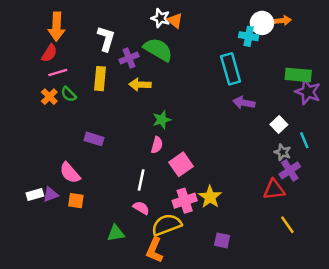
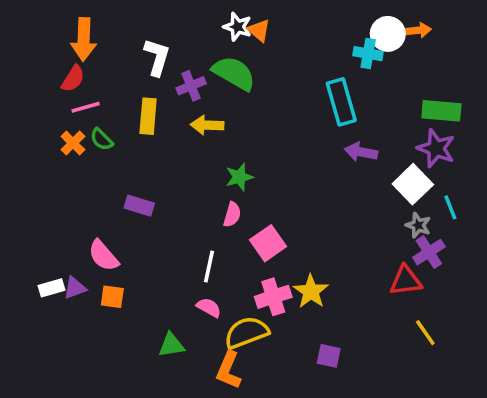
purple star: (308, 92) -> (436, 148), moved
white square: (279, 124) -> (413, 184), size x1.5

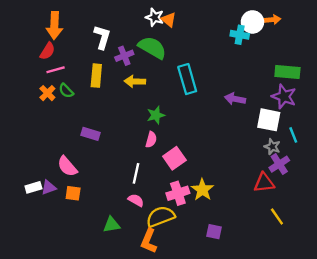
cyan rectangle: (341, 102) -> (187, 79), moved
white square: (413, 184) -> (269, 120), turned -35

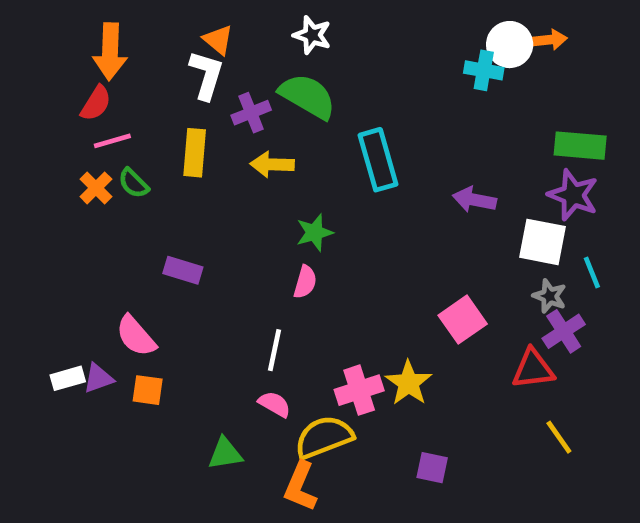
orange triangle: (169, 20) -> (218, 40), moved
pink square: (174, 158) -> (463, 320), moved

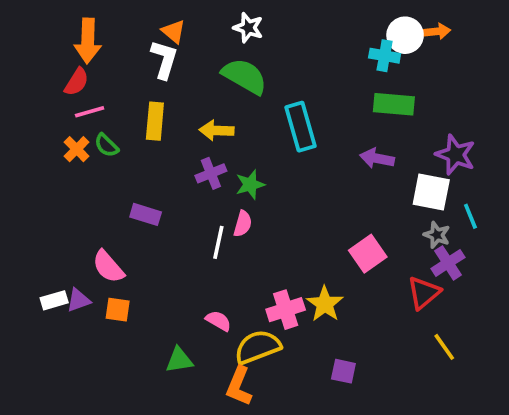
purple cross: (251, 113) -> (211, 173), moved
green rectangle: (580, 146) -> (394, 104), moved
white line: (275, 350) -> (218, 242), moved
red triangle: (533, 369) -> (424, 293), turned -33

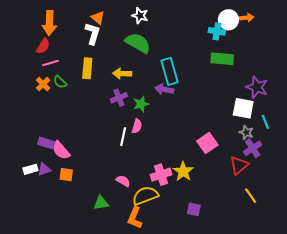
purple arrow: (377, 158) -> (164, 89), moved
purple rectangle: (146, 214) -> (46, 143), moved

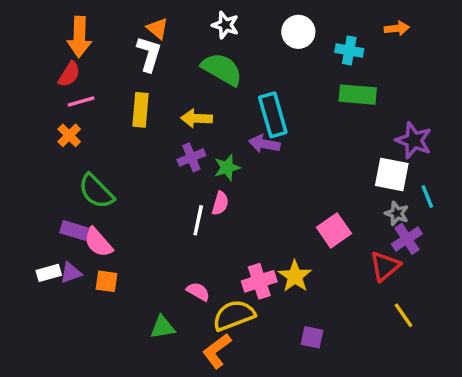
white circle: (228, 20) -> (298, 32), moved
green semicircle: (60, 82) -> (96, 191), moved, size x1.6
orange L-shape: (135, 218) -> (217, 351), turned 30

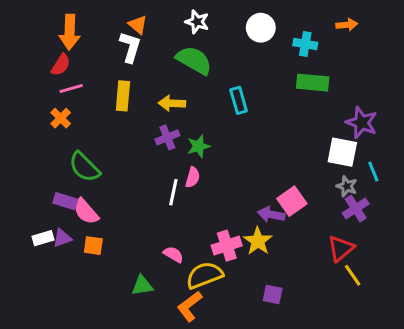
cyan rectangle: (273, 115) -> (239, 100), size x0.7
purple arrow: (264, 144) -> (271, 214), moved
red triangle: (385, 266) -> (341, 249), moved

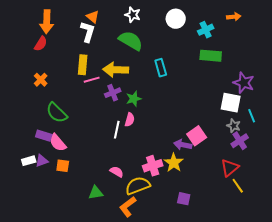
cyan cross: (305, 44) -> (206, 30), turned -35
pink line: (71, 88) -> (92, 80), moved
yellow arrow: (172, 103) -> (116, 70), size x1.4

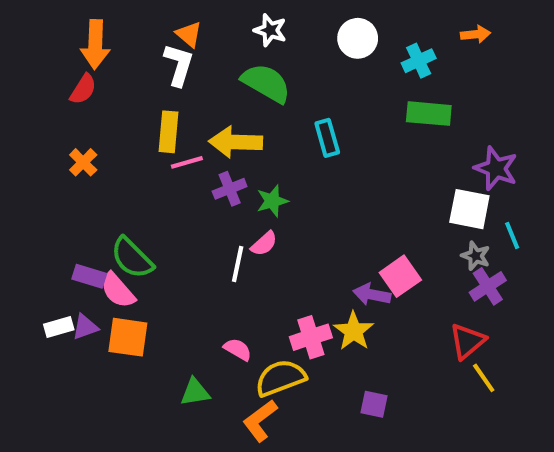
green semicircle: (57, 113) -> (132, 258), moved
pink semicircle: (130, 120) -> (264, 244), turned 32
orange square: (63, 166) -> (128, 337), size x1.5

